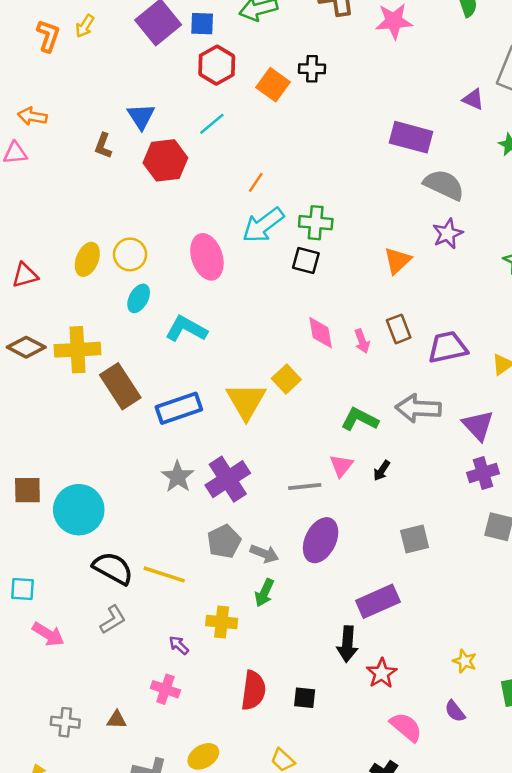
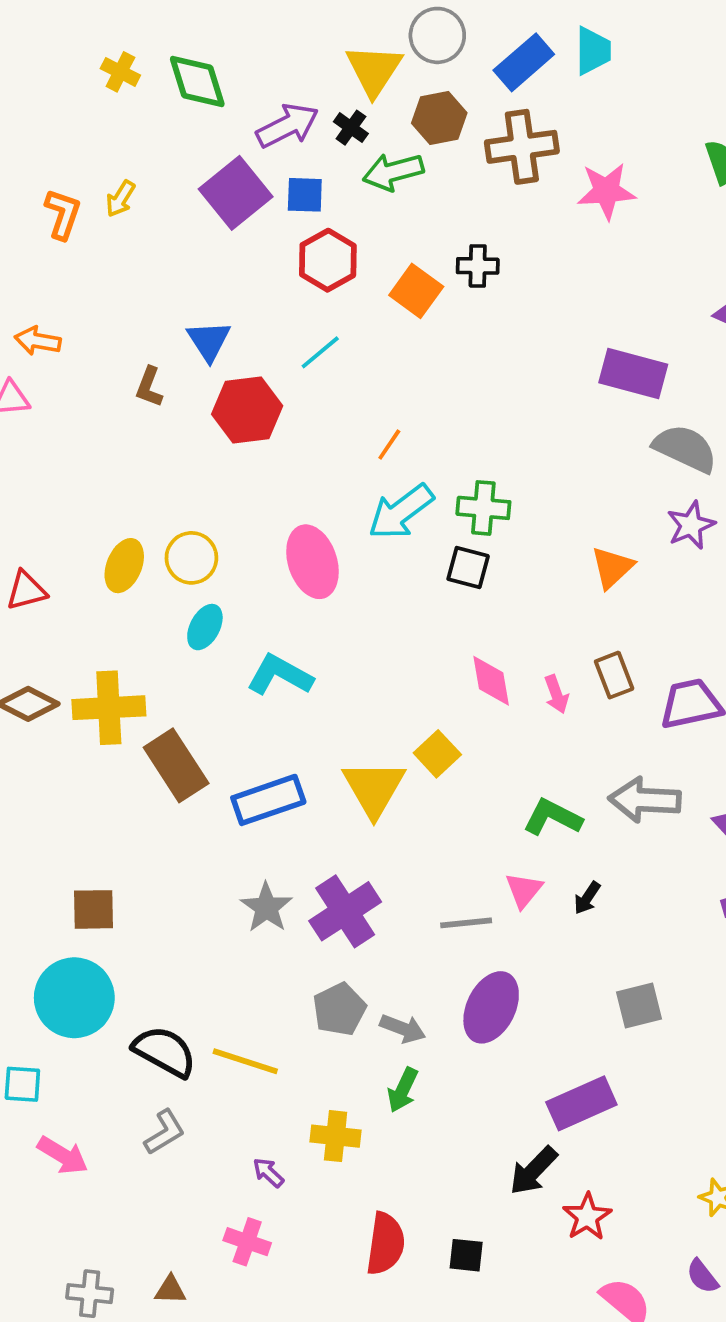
brown square: (27, 490) -> (93, 909), moved
cyan circle: (79, 510) -> (74, 998), moved
black arrow: (347, 644) -> (533, 1171), turned 40

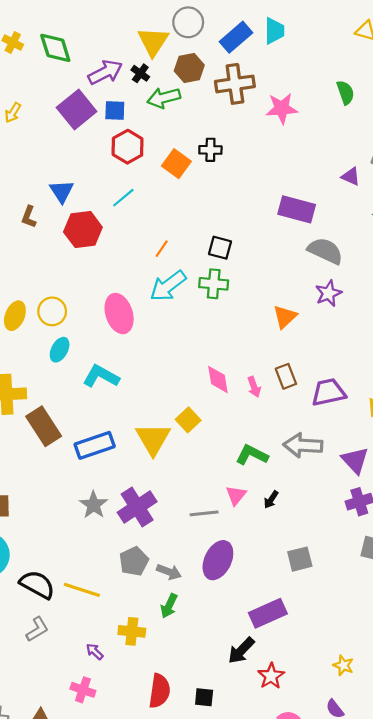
black square: (468, 567) -> (220, 248), moved

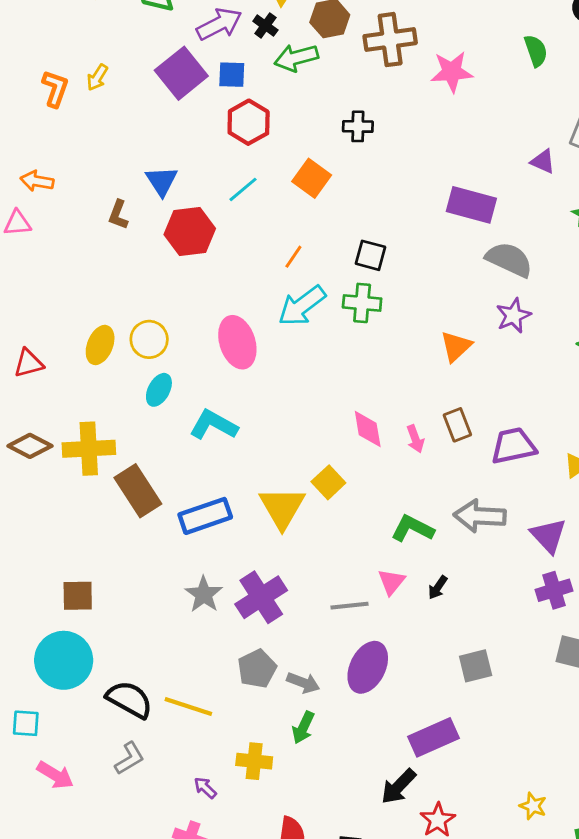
orange square: (176, 164) -> (312, 178), moved

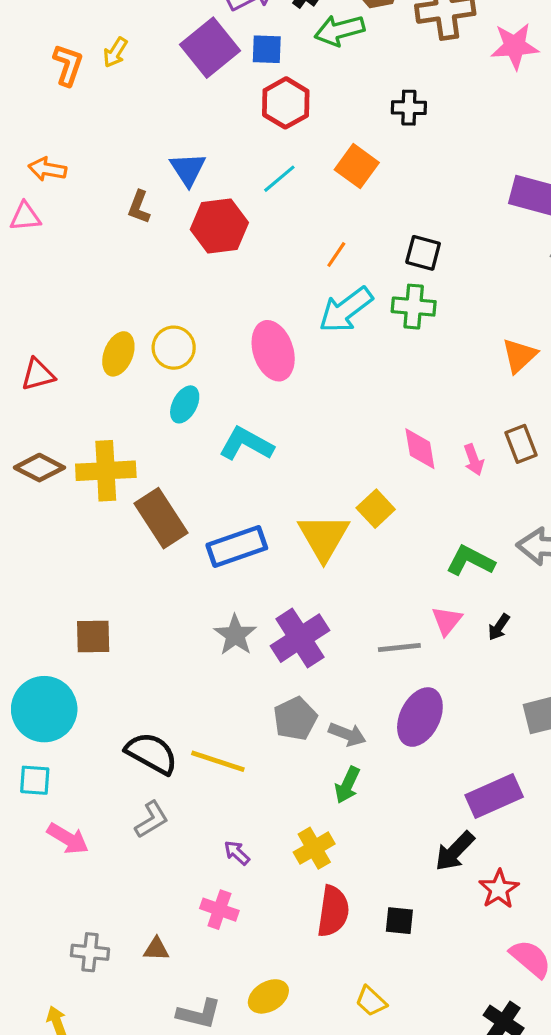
cyan circle: (64, 660) -> (44, 709), moved
yellow cross: (254, 761) -> (314, 848), moved, turned -36

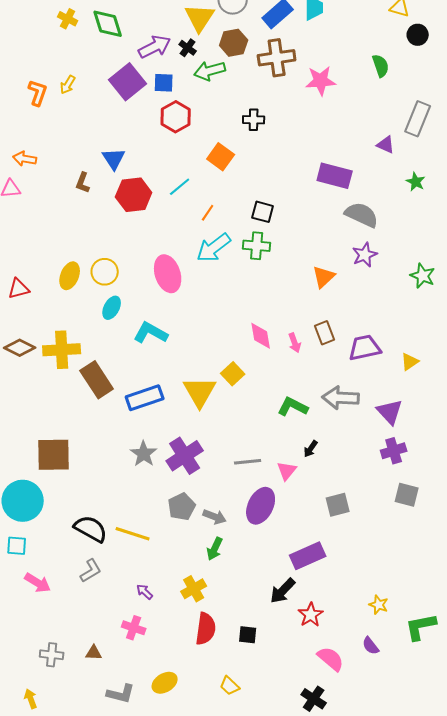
cyan line: (279, 179) -> (180, 187), moved
pink triangle: (447, 621) -> (287, 471), moved
brown square: (93, 637) -> (54, 455), size x1.5

